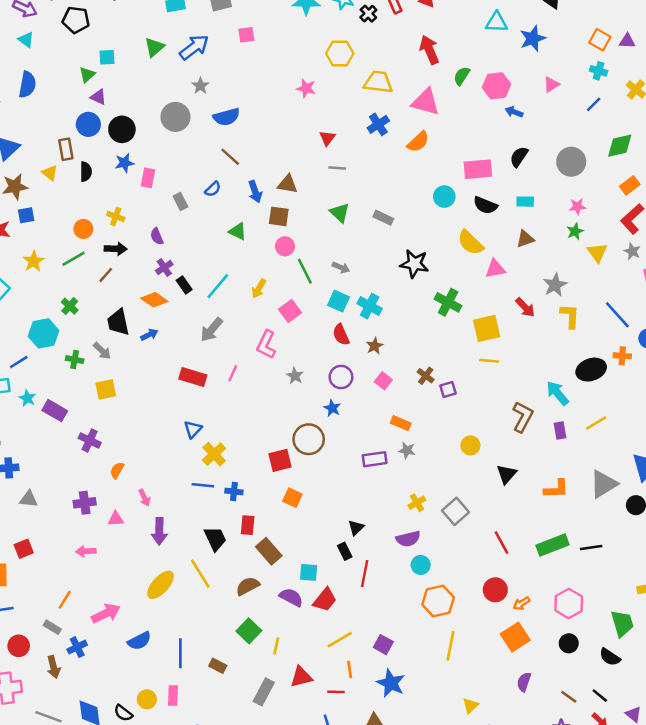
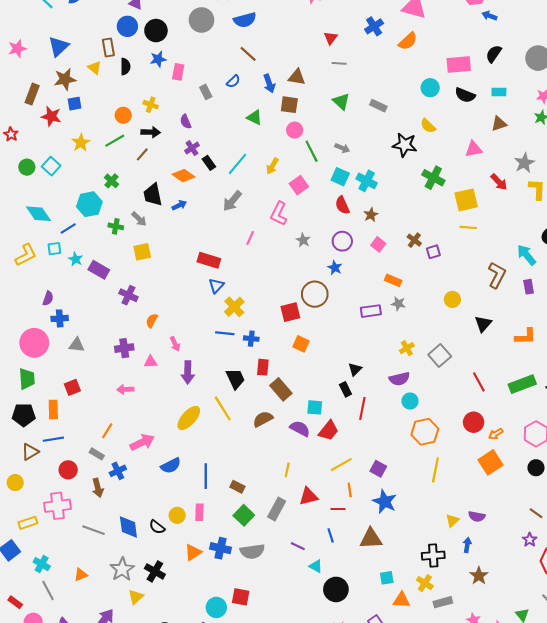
yellow semicircle: (470, 243) -> (428, 126), moved, size x0.7
red rectangle: (193, 377) -> (209, 260), moved
green square: (249, 631) -> (244, 515), moved
purple semicircle: (524, 682) -> (477, 516), moved, turned -98

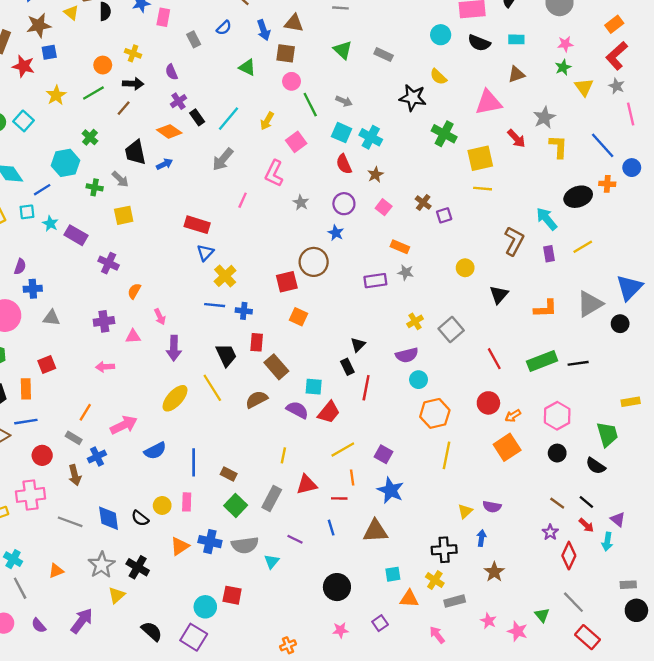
pink triangle: (474, 149) -> (488, 102), size x1.4
cyan triangle: (316, 566) -> (272, 561), moved, turned 40

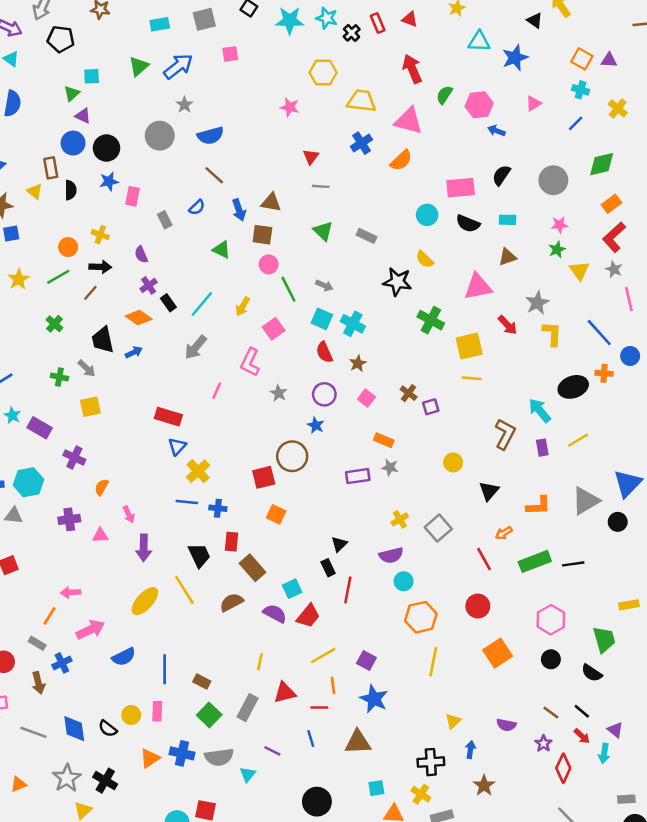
cyan hexagon: (65, 163) -> (28, 482), moved
pink arrow: (105, 367) -> (71, 592), moved
cyan square: (314, 387) -> (292, 589), turned -30
orange arrow: (513, 416) -> (504, 533), moved
purple semicircle: (492, 507) -> (506, 725), moved

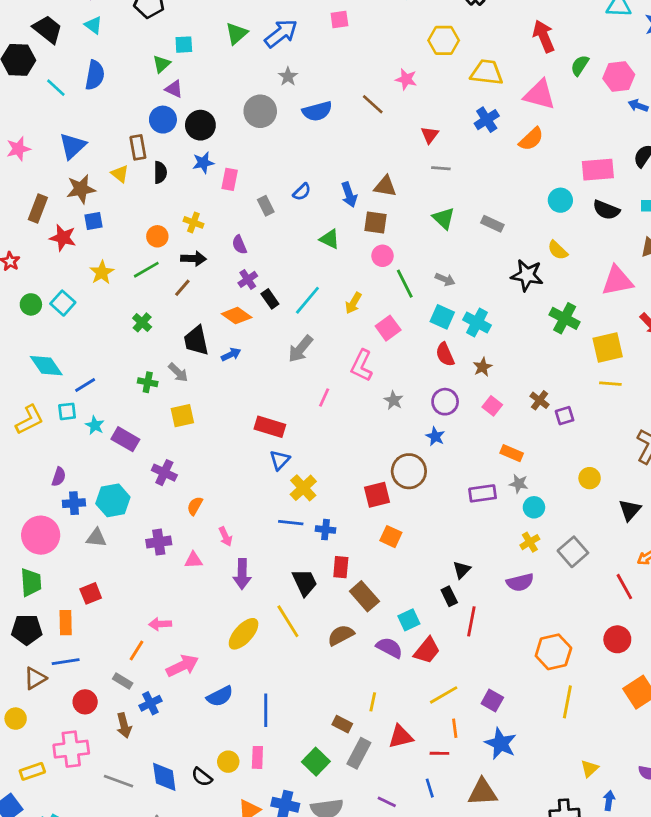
brown line: (214, 175) -> (373, 104), moved
cyan circle: (404, 581) -> (534, 507), moved
brown rectangle: (202, 682) -> (342, 724), moved

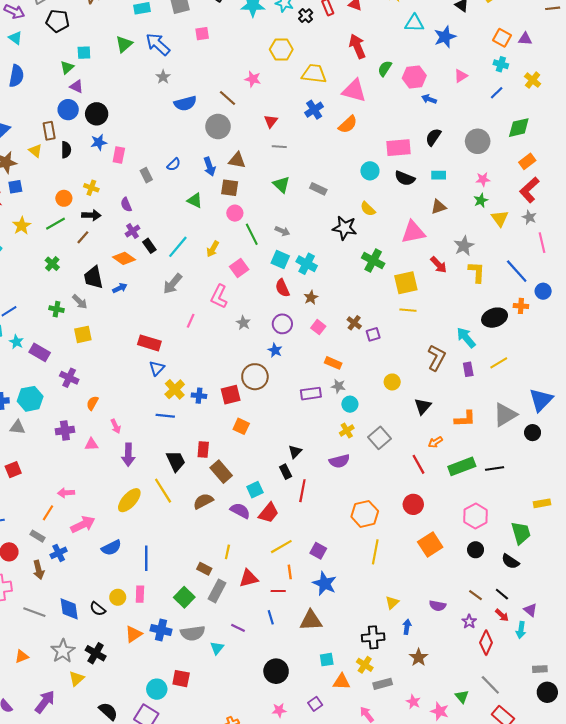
blue arrow: (281, 33) -> (158, 44), turned -100
gray circle: (260, 111) -> (218, 127), moved
blue cross: (326, 530) -> (199, 396), moved

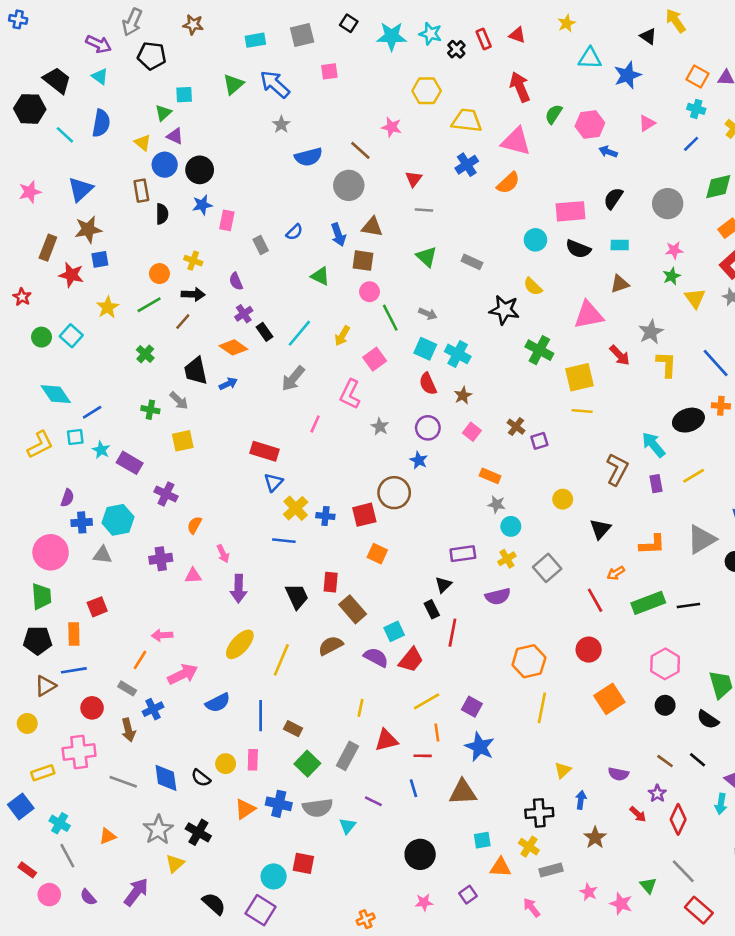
yellow triangle: (35, 151) -> (143, 143), moved
purple rectangle: (311, 394) -> (463, 554), moved
yellow line: (163, 491) -> (281, 660), moved, turned 55
brown rectangle: (204, 569) -> (293, 729), moved
red arrow: (502, 615) -> (638, 814), moved

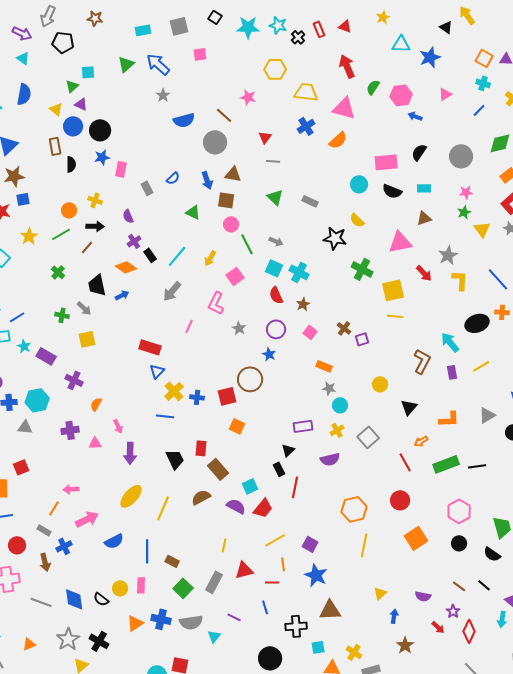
gray triangle: (701, 539) -> (487, 415), size x0.7
brown triangle: (463, 792) -> (330, 610), moved
black cross: (539, 813) -> (296, 626), moved

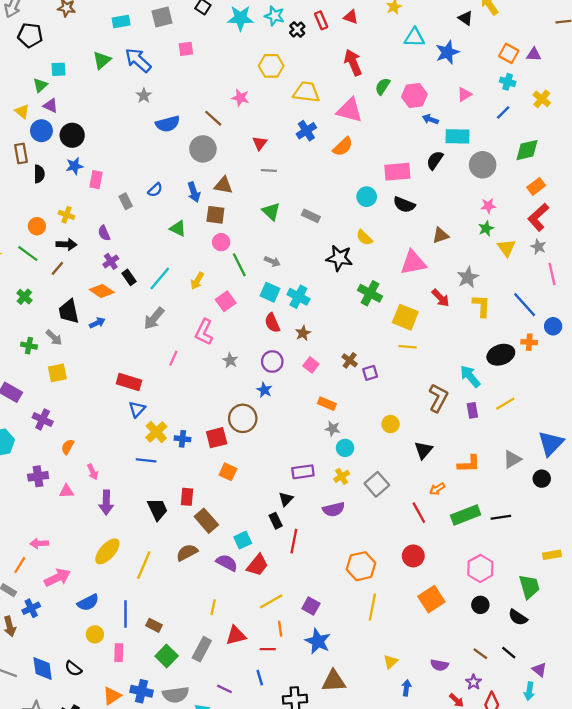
cyan rectangle: (424, 188) -> (458, 136), moved, size x1.5
green line: (61, 234) -> (28, 254), turned 66
yellow square: (393, 290) -> (405, 317), turned 35
yellow circle: (120, 588) -> (95, 634), moved

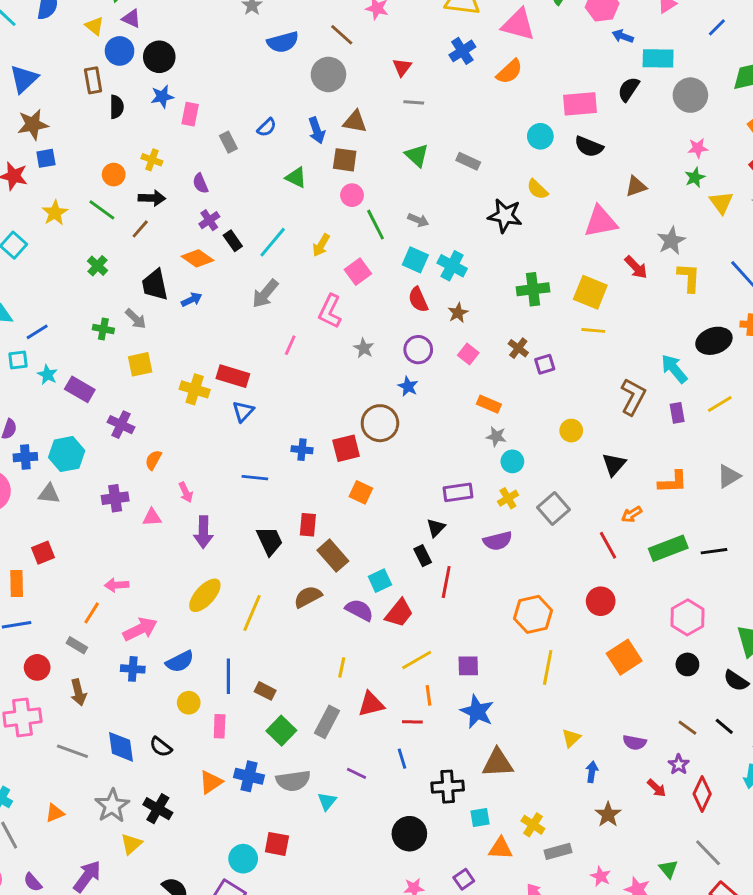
green cross: (370, 293) -> (533, 289), moved, turned -35
yellow cross: (156, 432) -> (195, 389), moved, turned -30
purple square: (311, 606) -> (468, 666), turned -30
blue cross: (31, 608) -> (133, 669), moved, turned 30

